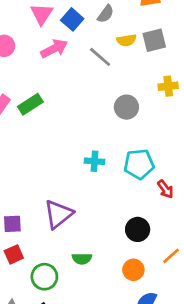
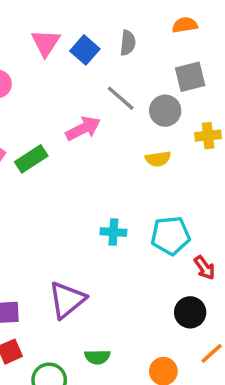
gray semicircle: (106, 14) -> (128, 43), turned -30
yellow semicircle: (126, 40) -> (158, 159), moved
pink arrow: (54, 49) -> (83, 129), moved
gray circle: (126, 107) -> (165, 111), moved
black circle: (138, 229) -> (190, 312), moved

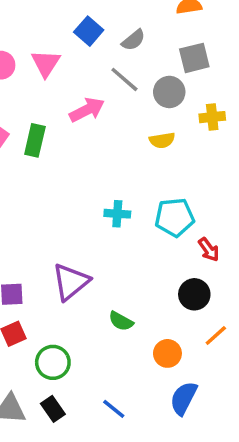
pink triangle: (46, 43) -> (46, 63), moved
gray semicircle: (128, 43) -> (133, 40), moved, turned 45
green rectangle: (31, 159) -> (35, 140), turned -44
green semicircle: (97, 357) -> (121, 321), moved, turned 30

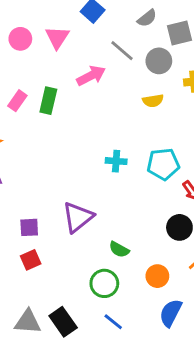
gray semicircle: (133, 40) -> (147, 18), moved
green circle: (53, 362) -> (104, 283), moved
black rectangle: (53, 409) -> (63, 322), size x1.4

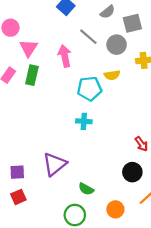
pink triangle: (57, 37) -> (29, 48), moved
pink arrow: (91, 76) -> (65, 56), turned -75
cyan pentagon: (163, 164) -> (89, 89), moved

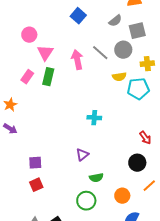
gray line: (88, 37) -> (100, 53), moved
cyan pentagon: (89, 89) -> (138, 89), moved
purple triangle: (55, 164) -> (82, 155), moved, size x0.6
green semicircle: (86, 189) -> (96, 178), turned -40

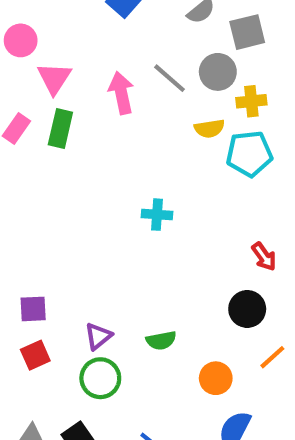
yellow cross: (147, 64) -> (251, 101), moved
purple triangle: (82, 155) -> (98, 336), moved
green circle: (86, 201) -> (100, 378), moved

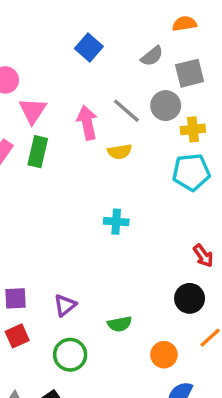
yellow semicircle: (209, 129) -> (120, 152), moved
purple triangle: (98, 336) -> (65, 305), moved

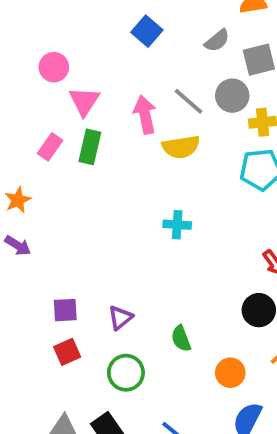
yellow semicircle: (120, 152) -> (181, 147), size x1.4
green semicircle: (120, 324) -> (181, 339), turned 80

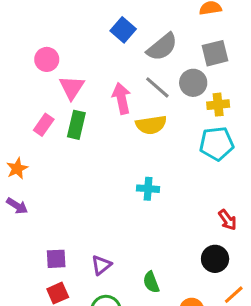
gray semicircle: (217, 41) -> (162, 47), moved, size x1.5

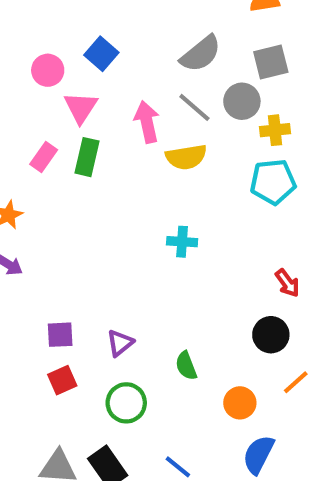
blue square: (123, 30) -> (101, 54), moved

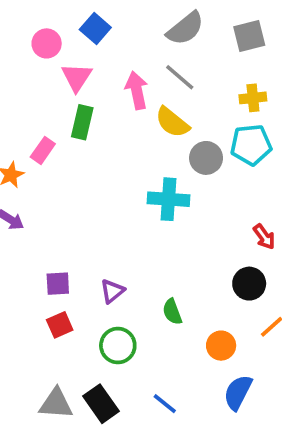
gray circle: (242, 101) -> (206, 158), moved
pink rectangle: (44, 157) -> (43, 150), moved
yellow semicircle: (186, 157) -> (172, 122), turned 48
cyan cross: (182, 242) -> (169, 199), size x1.5

